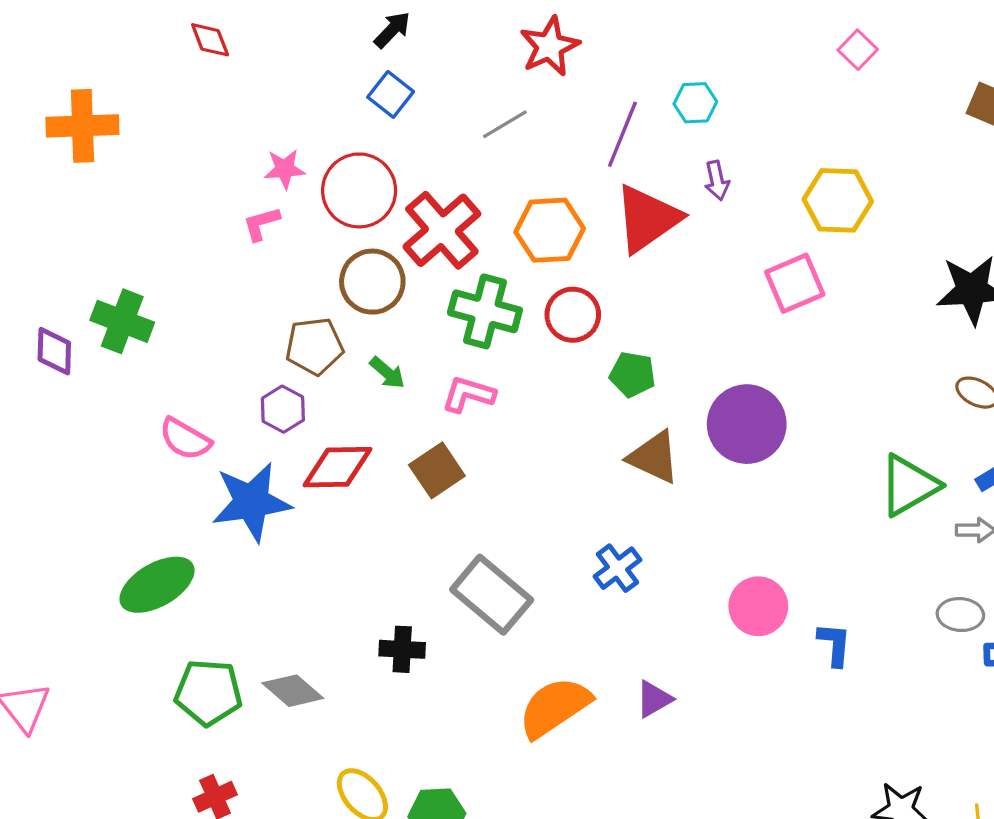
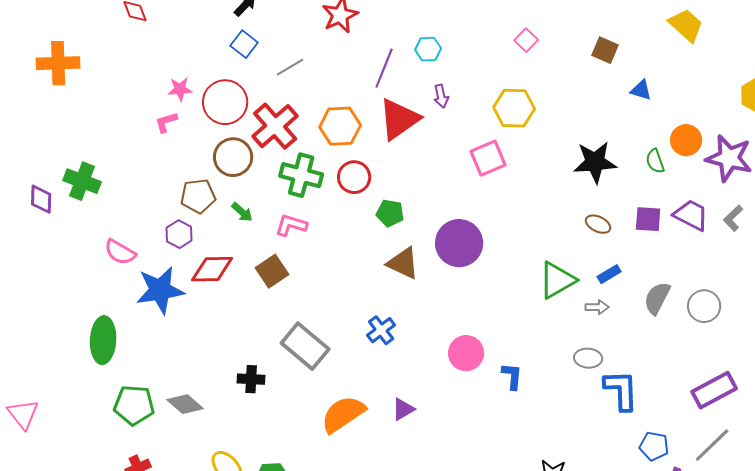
pink square: (858, 50) -> (526, 40), moved
gray line: (505, 124) -> (290, 67), moved
green ellipse: (157, 585) -> (103, 340), turned -57

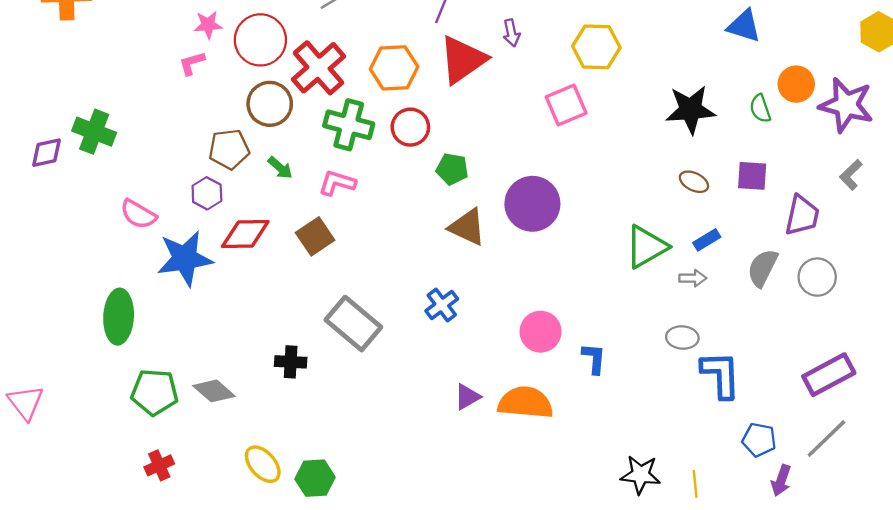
blue triangle: (641, 90) -> (744, 26), size x1.4
purple diamond: (41, 199) -> (47, 153), turned 76
purple trapezoid: (691, 215) -> (802, 215), moved, turned 75
orange semicircle: (343, 414) -> (525, 403), moved, turned 39

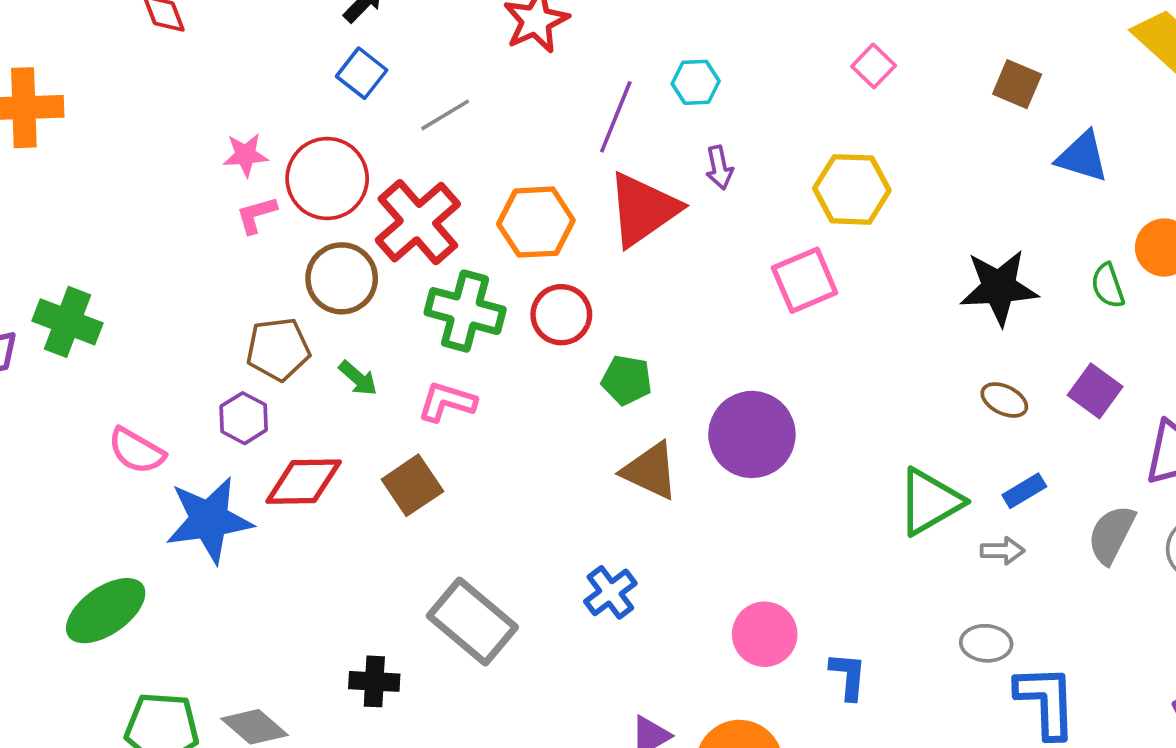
pink L-shape: (192, 63) -> (256, 215), moved
purple square: (752, 176) -> (1095, 391), turned 32
green ellipse: (119, 317) -> (106, 611), turned 52

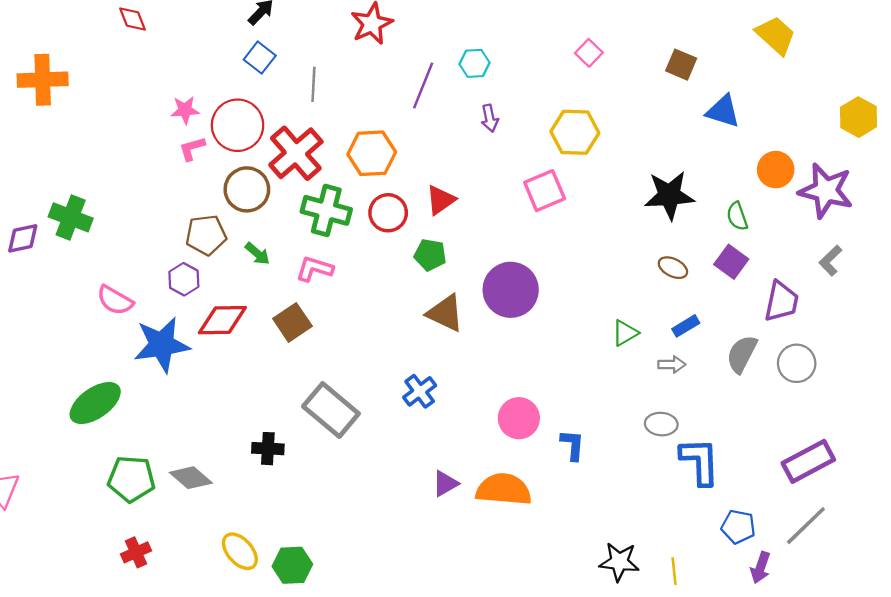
gray line: (445, 115) -> (313, 84), turned -56
red triangle: (643, 209) -> (441, 200), moved, size x0.6
green semicircle: (1108, 286) -> (737, 216), moved
green triangle: (930, 502) -> (625, 333), size x0.6

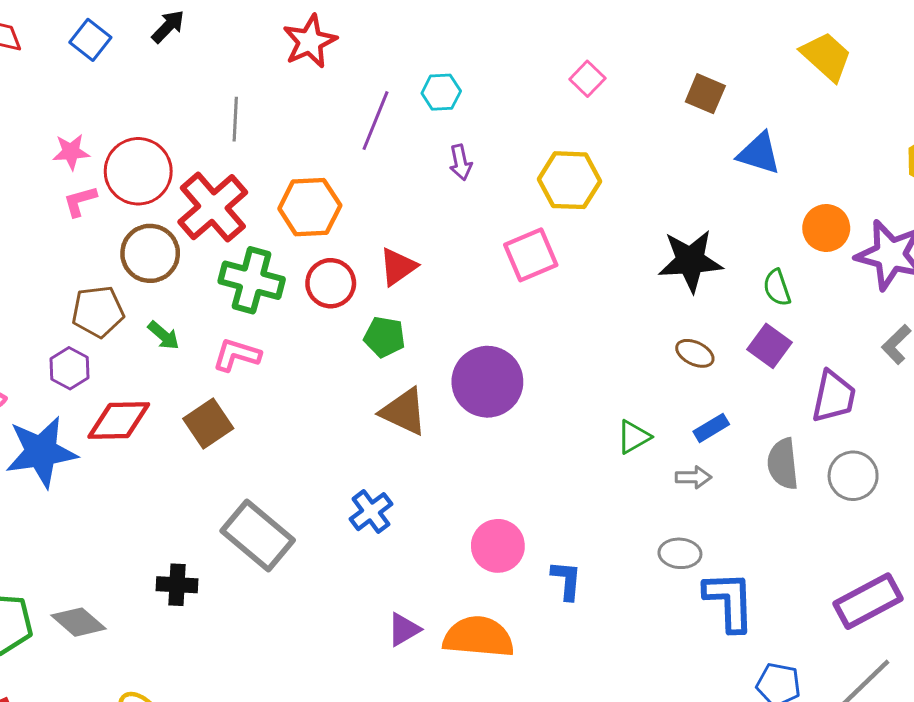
blue square: (260, 58) -> (90, 40), moved
gray semicircle: (742, 354) -> (783, 464), turned -33

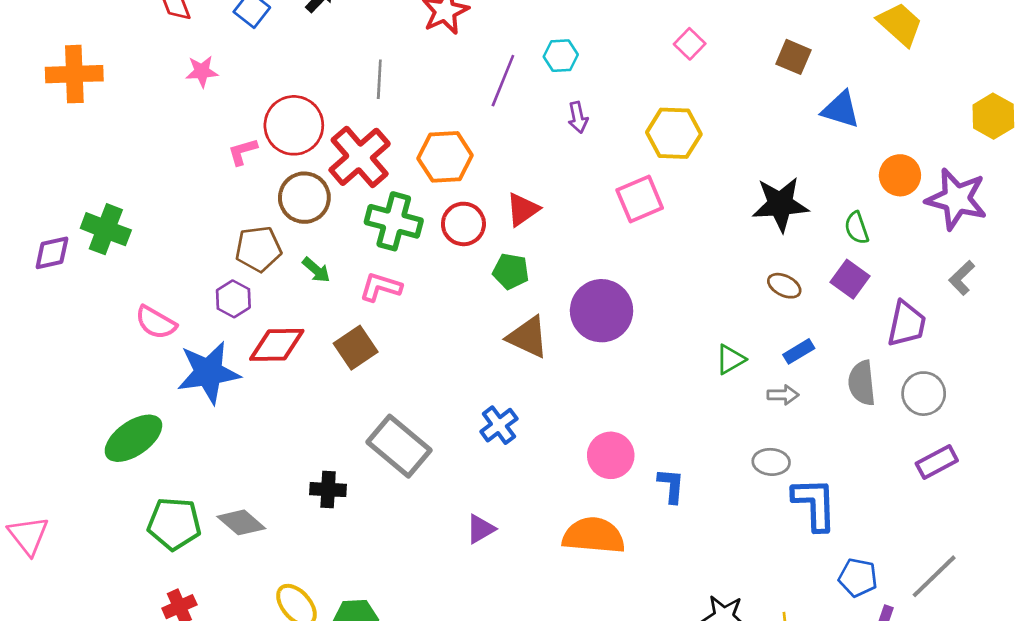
pink star: (71, 152) -> (202, 71), moved
purple rectangle: (868, 601) -> (937, 462), moved, size x0.7
purple triangle: (404, 629) -> (481, 529), moved

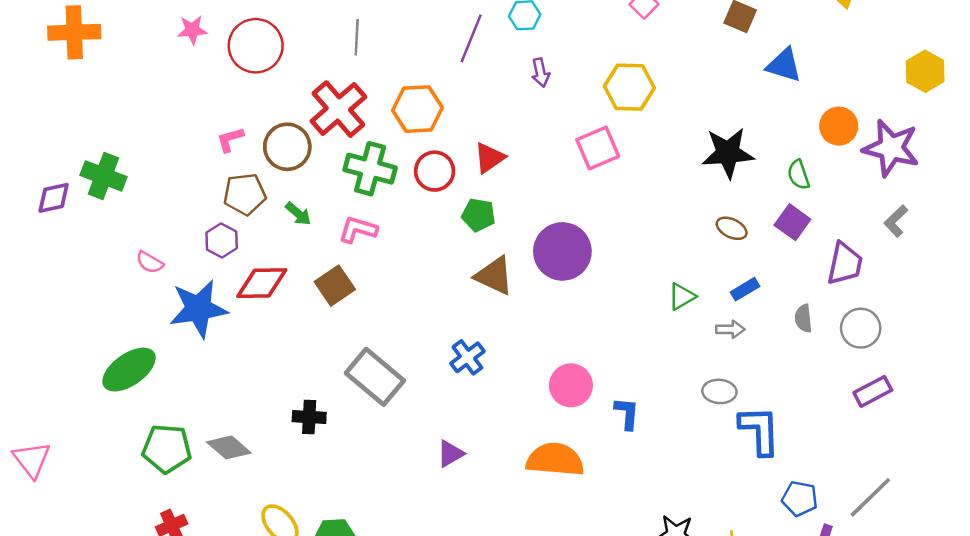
red circle: (294, 125) -> (256, 46), moved
pink L-shape: (243, 152) -> (230, 139), moved
pink semicircle: (156, 323) -> (150, 262), size x0.7
gray semicircle: (862, 383) -> (803, 318), size x0.7

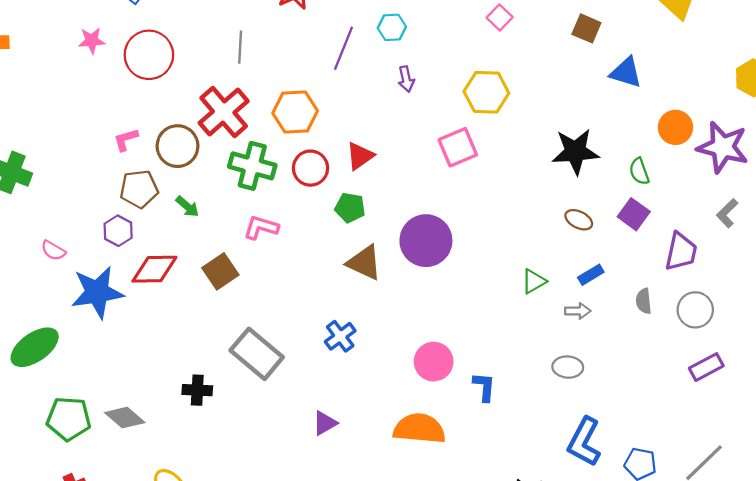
pink L-shape: (358, 230) -> (261, 227), moved
blue L-shape: (760, 430) -> (584, 442), moved, turned -150

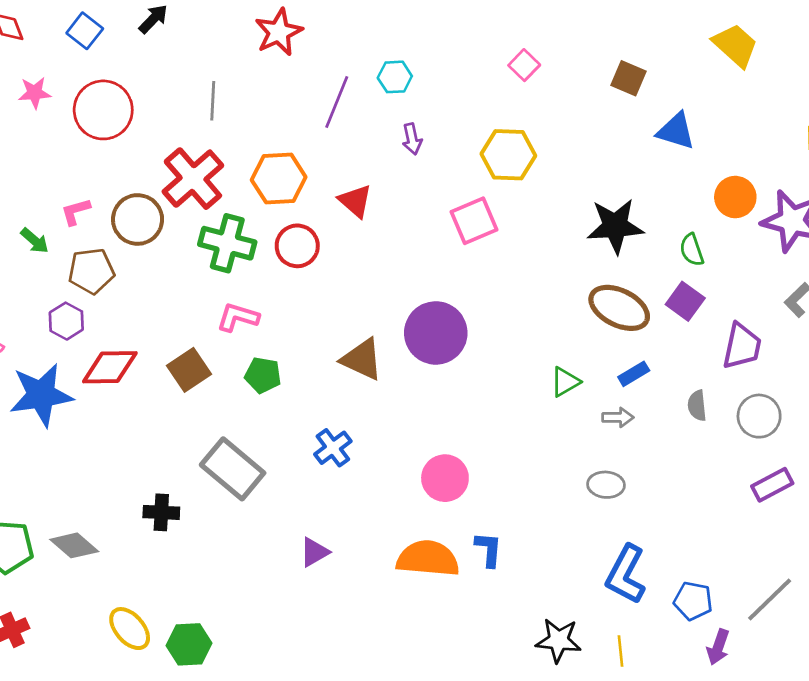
red triangle: (360, 156) -> (355, 201), moved, turned -44
green arrow: (187, 207) -> (35, 241), moved
green pentagon: (350, 208) -> (263, 375), moved
brown ellipse: (579, 220) -> (619, 308), size x1.8
blue L-shape: (484, 387) -> (489, 549), moved

